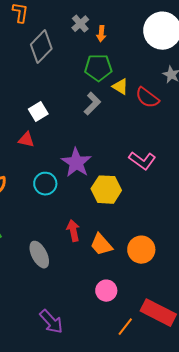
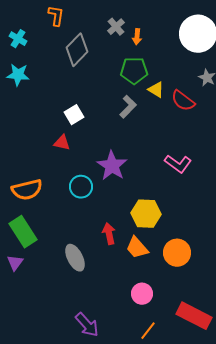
yellow hexagon: (106, 190) -> (146, 214), moved
orange line: (125, 327) -> (148, 331), moved

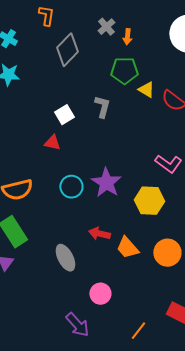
gray L-shape: (128, 107) -> (102, 107), moved, turned -30
purple star: (112, 166) -> (106, 183), moved
yellow hexagon: (146, 214) -> (149, 201), moved
red arrow: (109, 234) -> (99, 234), turned -65
pink circle: (142, 294) -> (100, 294), moved

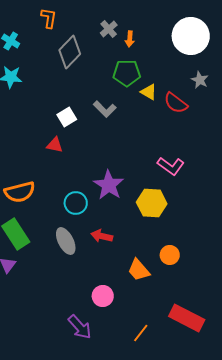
gray L-shape: (102, 107) -> (105, 109), turned 120
cyan circle: (71, 187) -> (76, 203), moved
orange trapezoid: (127, 248) -> (139, 270), moved
orange circle: (167, 253) -> (170, 255), size x0.7
gray ellipse: (65, 258) -> (66, 241), moved

